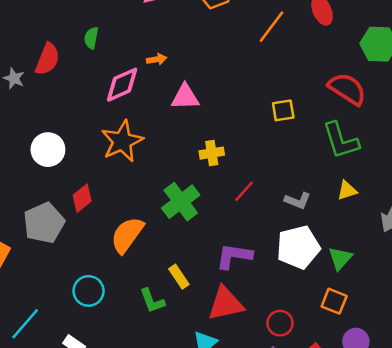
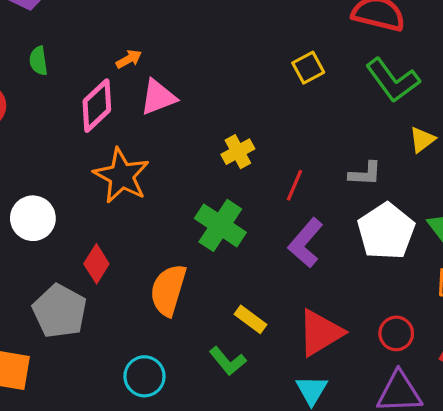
pink triangle: (185, 97) -> (158, 97), moved
purple L-shape: (234, 256) -> (306, 243), moved, turned -39

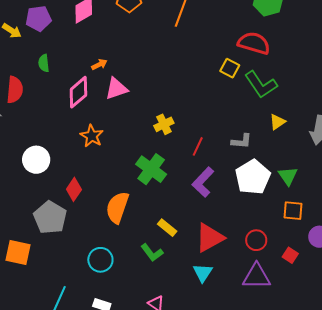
yellow square: (308, 68) -> (230, 68), moved, turned -36
orange star: (122, 176) -> (92, 136), size x0.7

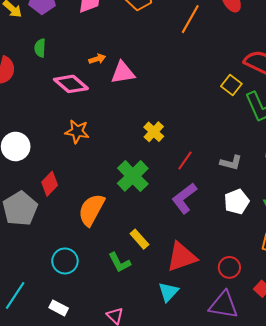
pink triangle: (116, 89) -> (123, 73), moved
pink diamond: (78, 92) -> (71, 84), turned 72
yellow cross: (164, 124) -> (154, 132), turned -30
orange star: (92, 136) -> (77, 131), turned -30
white pentagon: (253, 177) -> (237, 202), size x0.7

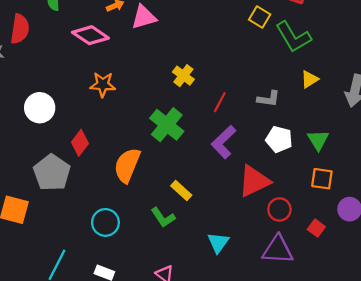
white pentagon: (237, 202) -> (279, 139), turned -30
red triangle: (182, 257) -> (254, 181), moved

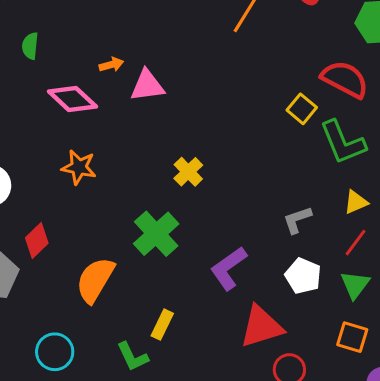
gray L-shape: (269, 99) -> (297, 220), turned 145
red line: (220, 102) -> (355, 243), moved
yellow rectangle: (181, 191) -> (162, 325), turned 65

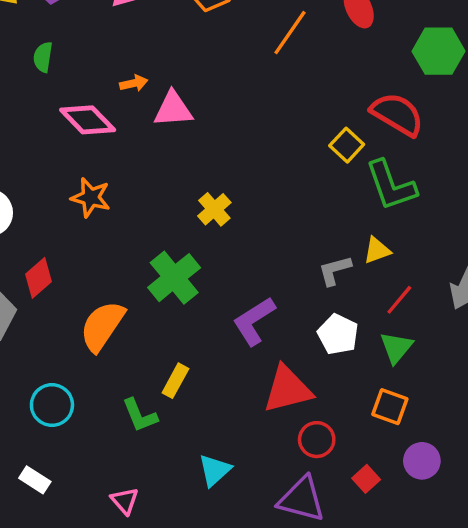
yellow triangle: (356, 202) -> (377, 250), moved

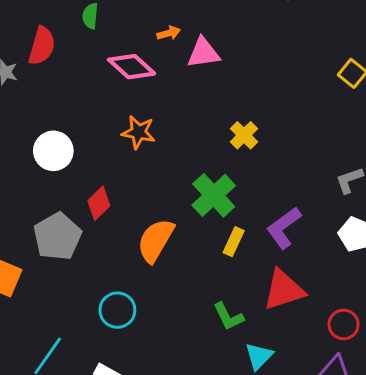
yellow rectangle: (175, 381) -> (234, 242), moved
red triangle: (288, 389) -> (284, 290), moved
green L-shape: (140, 415) -> (228, 316), moved

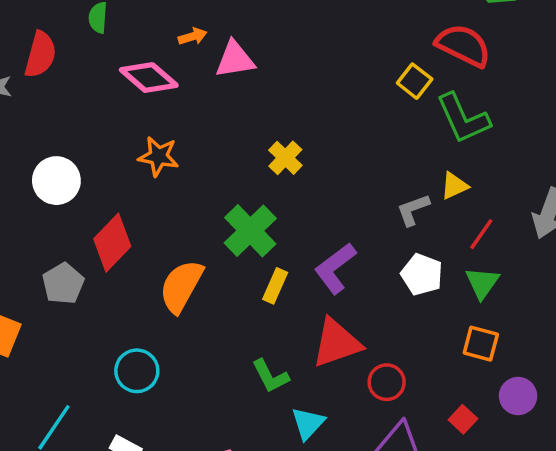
red diamond: (99, 203) -> (112, 243), size x1.4
gray pentagon: (57, 236) -> (63, 283), size x0.7
red circle: (344, 324) -> (387, 382), moved

